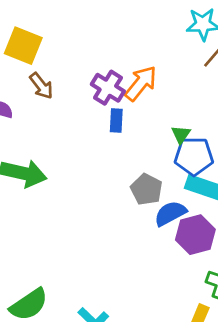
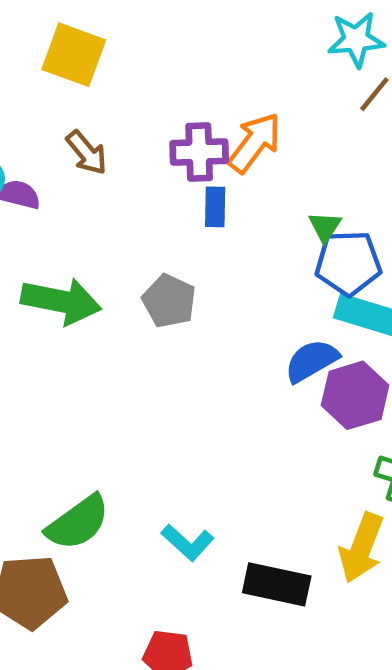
yellow square: (23, 46) -> (74, 55), moved
purple cross: (108, 88) -> (199, 152), turned -32
gray pentagon: (146, 189) -> (169, 301), moved

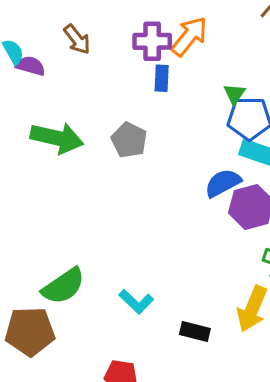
black rectangle: (277, 584) -> (195, 331), size x0.7

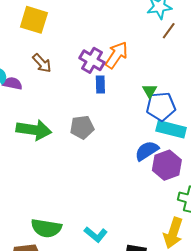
purple cross: (152, 41) -> (92, 60), turned 35
gray pentagon: (129, 140) -> (82, 127), turned -30
green semicircle: (63, 286) -> (46, 228), turned 48

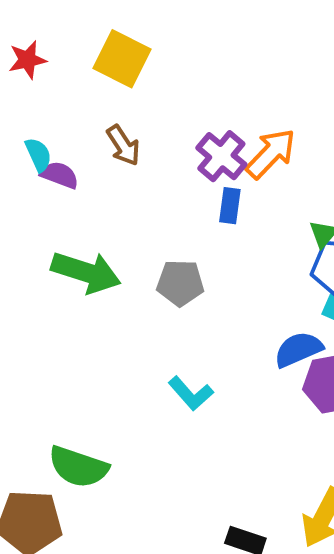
cyan L-shape: (96, 234) -> (191, 393), moved

